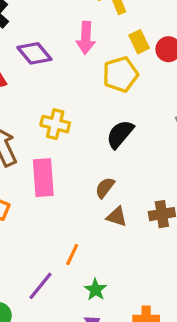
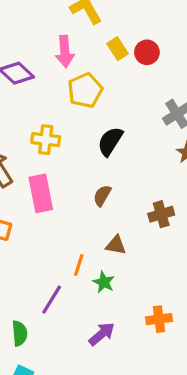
yellow pentagon: (120, 74) -> (85, 90), moved
brown triangle: (117, 217) -> (116, 245), moved
green star: (95, 290) -> (104, 282), moved

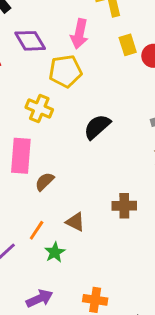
yellow pentagon: (85, 90) -> (65, 71), moved
brown semicircle: (102, 196) -> (45, 182), moved

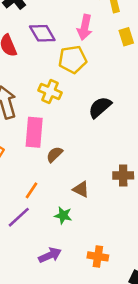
orange line: (37, 230) -> (31, 190), moved
green star: (55, 252) -> (63, 215), turned -30

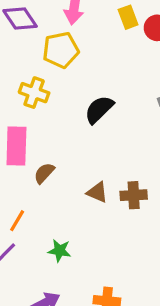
brown triangle: (81, 189) -> (97, 192), moved

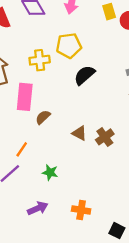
yellow pentagon: (61, 50) -> (69, 46), moved
yellow cross: (34, 93) -> (40, 60), turned -30
brown cross: (134, 195) -> (105, 137), turned -36

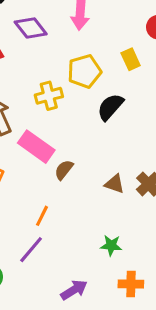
yellow rectangle: (109, 12) -> (131, 59), moved
pink rectangle: (25, 97) -> (36, 147), turned -52
green star: (50, 172) -> (111, 245), moved

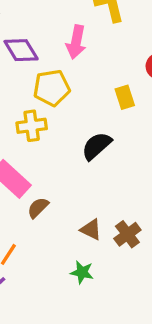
yellow pentagon: (84, 71) -> (52, 88), moved
green star: (111, 245) -> (82, 272), moved

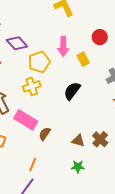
pink arrow: (76, 42) -> (63, 46), moved

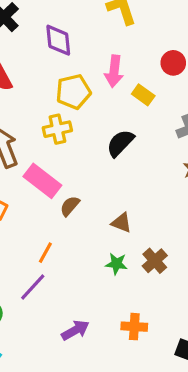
purple diamond: (17, 43) -> (58, 40), moved, turned 30
yellow rectangle: (83, 59) -> (143, 95), turned -32
brown cross: (100, 139) -> (155, 261), moved

